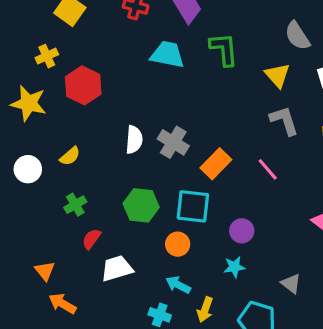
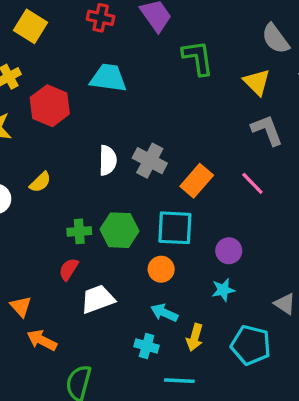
cyan trapezoid: (167, 55) -> (108, 78), moved
green cross: (75, 205) -> (79, 231), moved, turned 30

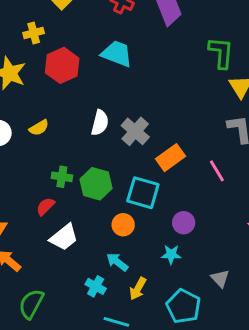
green L-shape: (198, 58) -> (221, 53), moved
white trapezoid: (98, 299) -> (64, 237), turned 148

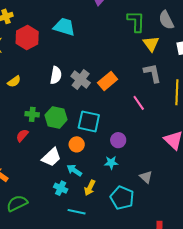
orange rectangle: (171, 158) -> (108, 81), moved
white trapezoid: (64, 237) -> (51, 157), moved
green semicircle: (31, 304) -> (17, 203), turned 40

